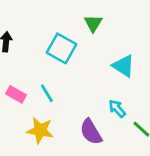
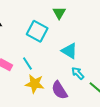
cyan triangle: (123, 66) -> (69, 51), moved
yellow star: (40, 130) -> (35, 84), moved

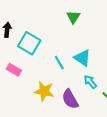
cyan square: (37, 31) -> (29, 43), moved
cyan line: (27, 63) -> (59, 63), moved

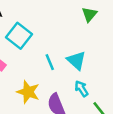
green triangle: (73, 17) -> (89, 14), moved

